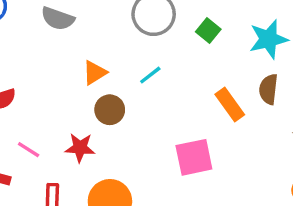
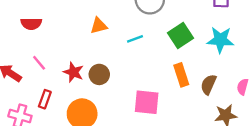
green square: (208, 31) -> (181, 36), moved, size x1.5
brown semicircle: (268, 89) -> (208, 84), moved
brown circle: (110, 110) -> (99, 74), moved

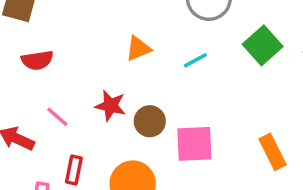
red star: (73, 72) -> (111, 106), moved
orange rectangle: (181, 75) -> (273, 152), moved
pink square: (147, 102) -> (194, 144), moved

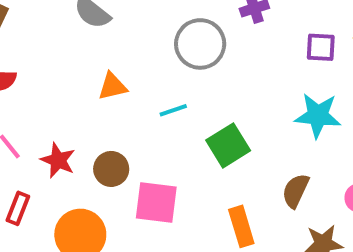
green square: (263, 45) -> (228, 145), moved
red star: (111, 106) -> (58, 160), moved

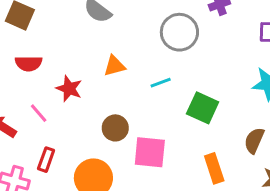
green square: (228, 145) -> (203, 108), turned -32
red star: (58, 160) -> (69, 89), moved

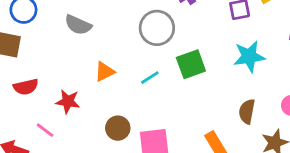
green square: (203, 108) -> (191, 64), moved, turned -32

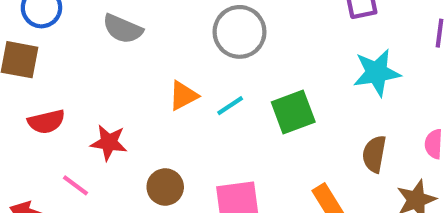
green square: (191, 64) -> (293, 112), moved
orange triangle: (105, 72) -> (183, 96), moved
brown circle: (118, 128) -> (165, 187), moved

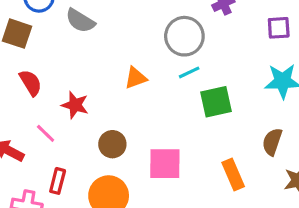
gray semicircle: (123, 29) -> (80, 21), moved
cyan line: (230, 106) -> (189, 72), moved
red semicircle: (46, 122) -> (31, 83), turned -116

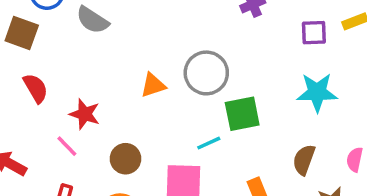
gray circle: (184, 36) -> (206, 73), moved
cyan line: (189, 72) -> (209, 143), moved
pink line: (46, 133) -> (67, 146), moved

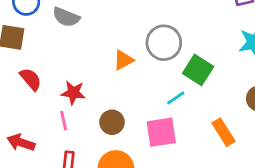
green square: (242, 114) -> (198, 70), turned -36
pink line: (67, 146) -> (64, 121), turned 42

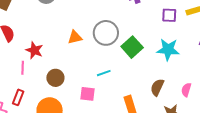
green square: (198, 70) -> (132, 47), moved
pink square: (161, 132) -> (87, 94), size x0.7

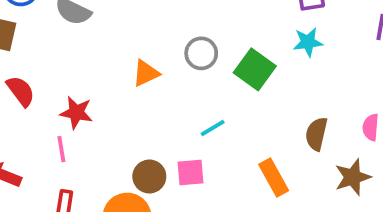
gray circle: (106, 33) -> (201, 53), size x0.7
cyan star: (168, 50) -> (308, 42), moved, size x0.7
brown circle: (55, 78) -> (149, 176), moved

